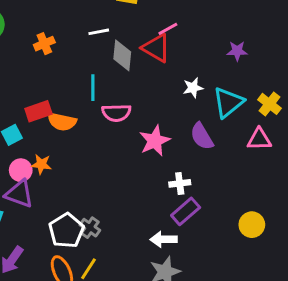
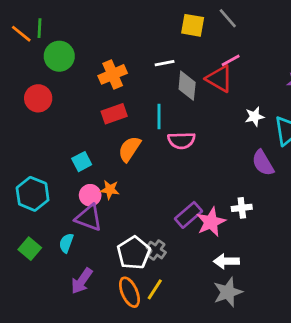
orange cross: (44, 44) -> (113, 74), size x1.4
red rectangle: (38, 111) -> (114, 114), moved
orange semicircle: (62, 122) -> (129, 149), turned 112
pink star: (155, 141) -> (211, 222), moved
purple rectangle: (186, 211) -> (188, 215), moved

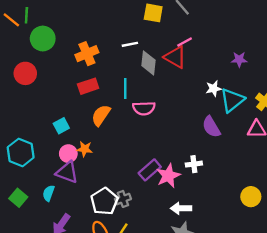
white star: (254, 117) -> (214, 89), moved
gray cross: (156, 250) -> (123, 199), turned 35

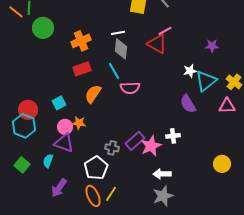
gray diamond: (149, 63) -> (121, 49), moved
red circle: (25, 73) -> (28, 110), moved
cyan line: (125, 89) -> (114, 71), turned -30
gray cross: (123, 199) -> (112, 148), moved, turned 32

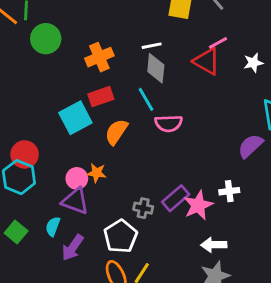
white star: (190, 71) -> (253, 63), moved
cyan square: (59, 103) -> (75, 118), moved, size x1.6
purple semicircle: (188, 104) -> (250, 146), turned 78
purple arrow: (59, 188) -> (73, 248), moved

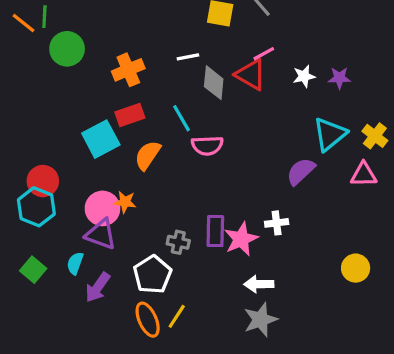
gray diamond: (156, 68) -> (214, 83), moved
pink circle: (77, 178) -> (102, 208), size x1.4
purple rectangle: (176, 198) -> (215, 231), turned -48

